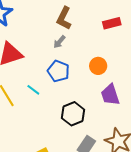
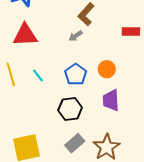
blue pentagon: (58, 71) -> (76, 74), moved

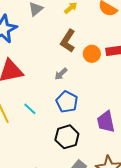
gray arrow: (76, 36) -> (61, 74), moved
orange circle: (107, 69) -> (92, 54), moved

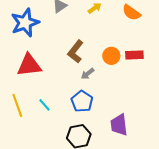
brown L-shape: (68, 41) -> (76, 52), moved
gray arrow: (61, 74) -> (88, 74), moved

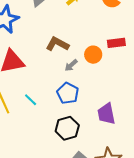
brown L-shape: (76, 52) -> (57, 44), turned 85
orange circle: (111, 56) -> (93, 55), moved

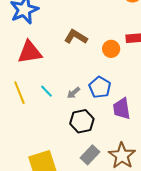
gray arrow: (71, 65) -> (73, 93), moved
blue pentagon: (68, 93) -> (100, 87), moved

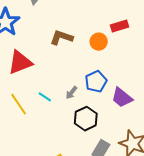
blue pentagon: (100, 87) -> (96, 81), turned 30
purple trapezoid: (122, 109) -> (122, 98), turned -30

